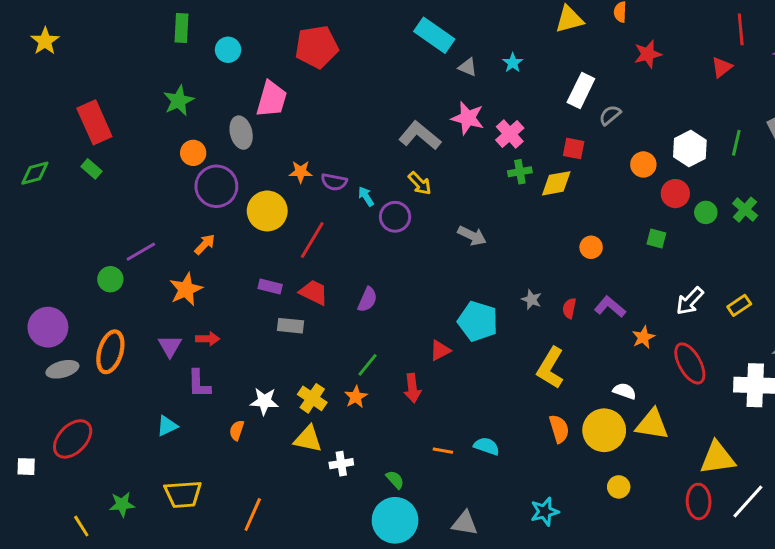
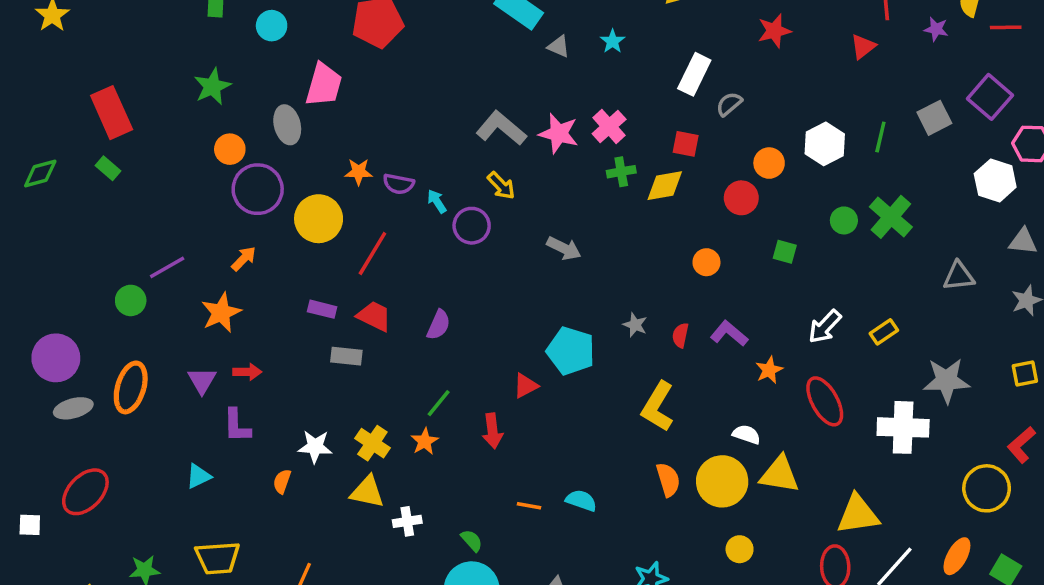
pink star: (468, 118) -> (559, 133), moved
red circle: (675, 194) -> (741, 198), moved
green cross: (745, 210) -> (891, 217), size x1.4

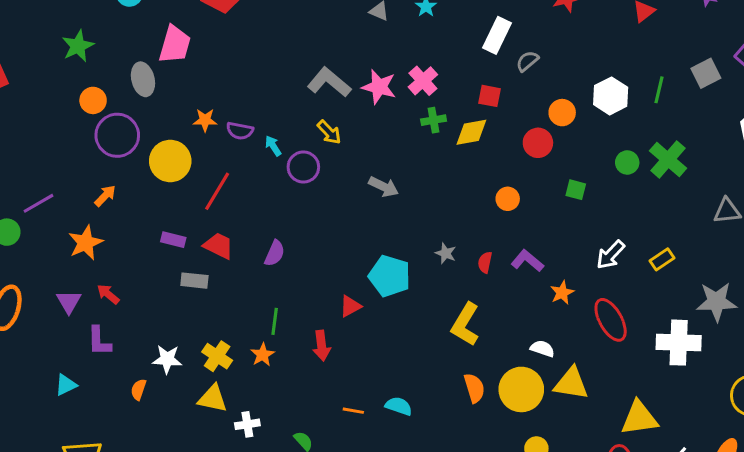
red arrow: (247, 372) -> (108, 294), turned -140
green line: (439, 403) -> (275, 321), turned -32

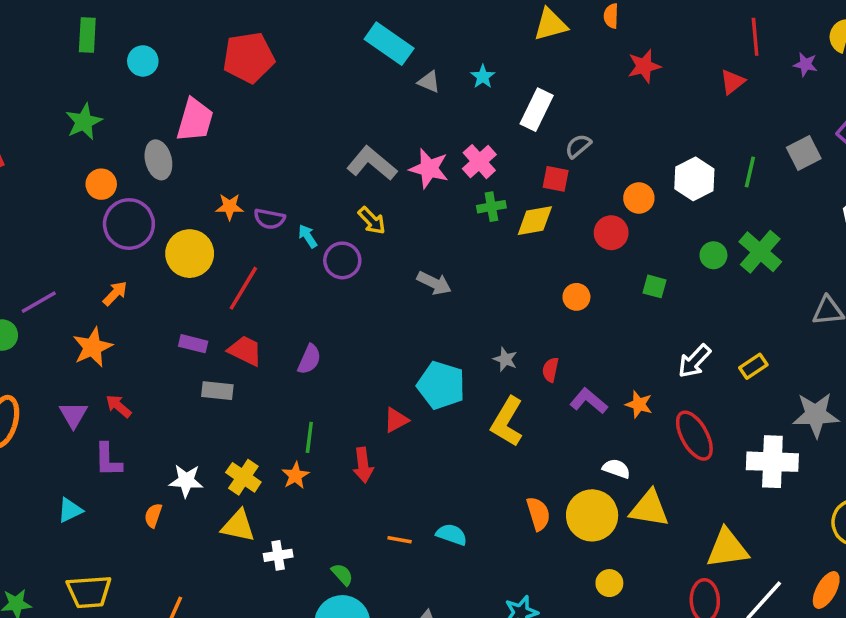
white rectangle: (497, 35) -> (537, 110), moved
gray semicircle: (527, 61) -> (578, 146), moved
purple L-shape: (527, 261) -> (589, 401), moved
orange star: (562, 293) -> (639, 404), turned -30
yellow L-shape: (465, 324) -> (507, 422), moved

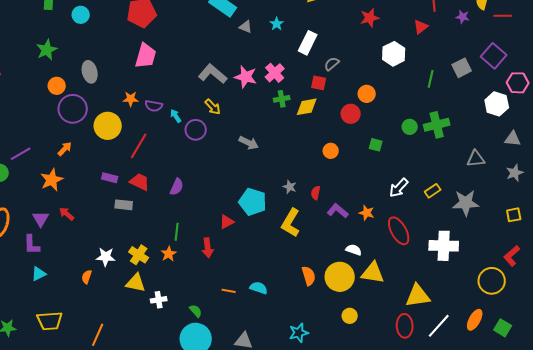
pink trapezoid: (195, 120) -> (146, 56), moved
white hexagon: (694, 179) -> (394, 54), moved
green cross: (760, 252) -> (437, 125), turned 35
gray star: (816, 415) -> (466, 203), moved
purple L-shape: (108, 460) -> (32, 245), moved

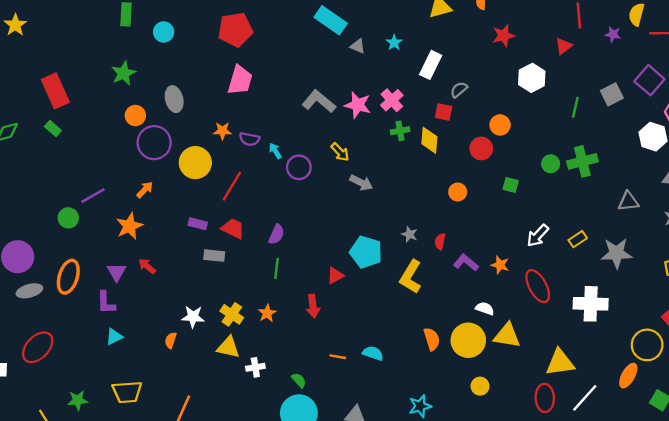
yellow arrow: (213, 107) -> (340, 152), moved
yellow diamond: (307, 107) -> (429, 140), turned -75
green line: (177, 232) -> (277, 268), moved
orange ellipse: (475, 320) -> (628, 376), moved

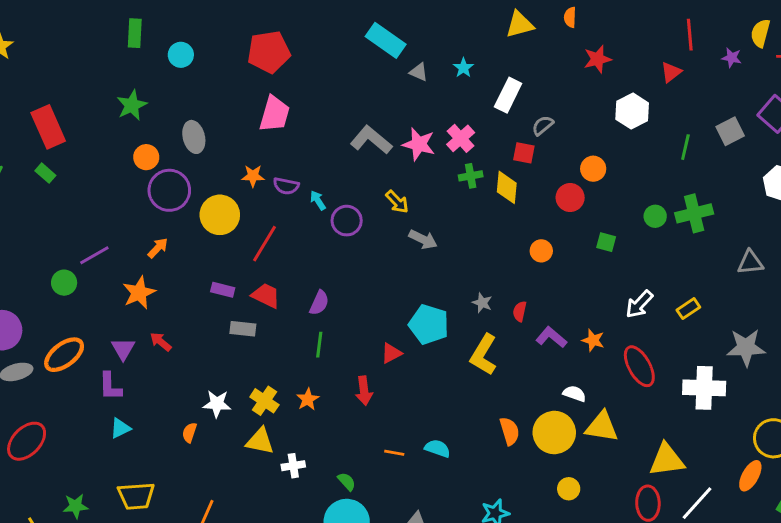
gray star: (617, 253) -> (746, 347), moved
orange ellipse: (68, 277) -> (64, 355), turned 36

